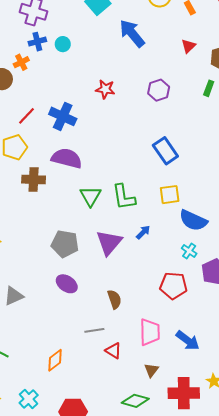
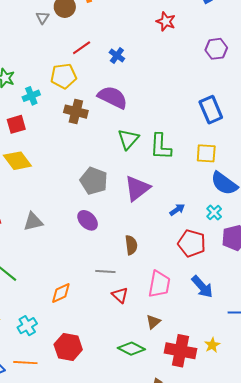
red star: (105, 89) -> (166, 21), moved
blue cross: (63, 116) -> (117, 56), size x0.6
blue arrow: (143, 232) -> (177, 210), moved
blue arrow: (188, 340) -> (202, 287), moved

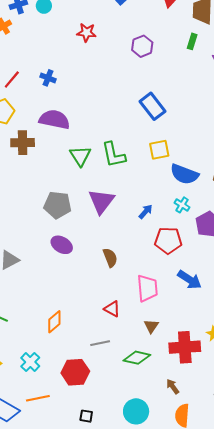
gray line: (105, 271) -> (100, 343), moved

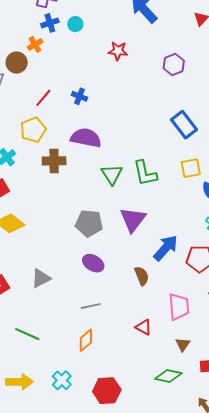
blue arrow: (146, 212) -> (166, 248), moved, size x1.8
gray line: (100, 343) -> (91, 306), moved

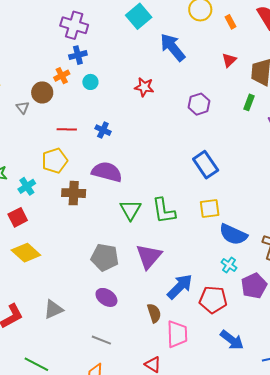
cyan circle: (75, 24) -> (90, 82), moved
red line: (43, 98) -> (67, 129), turned 48
gray line: (91, 306) -> (101, 340), turned 30
pink trapezoid: (179, 307) -> (177, 334), moved

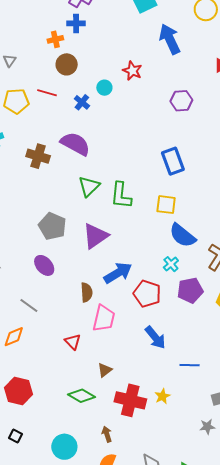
cyan circle: (90, 82) -> (104, 88), moved
brown circle: (42, 92) -> (67, 64), moved
yellow pentagon: (55, 161) -> (16, 101), moved

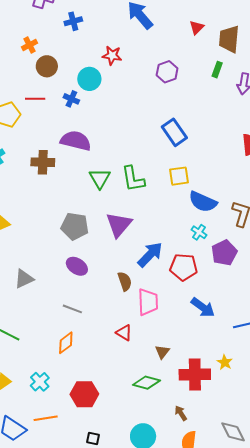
blue cross: (76, 23) -> (73, 21), moved
cyan circle: (104, 88) -> (89, 79), size x1.5

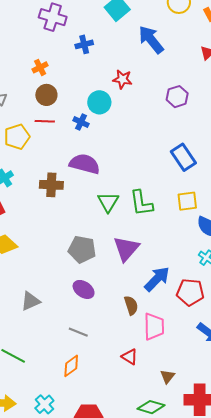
brown circle: (47, 66) -> (46, 95), moved

